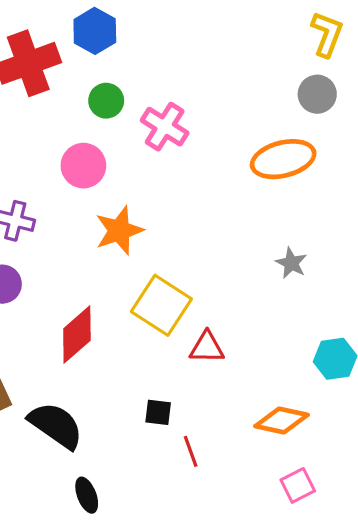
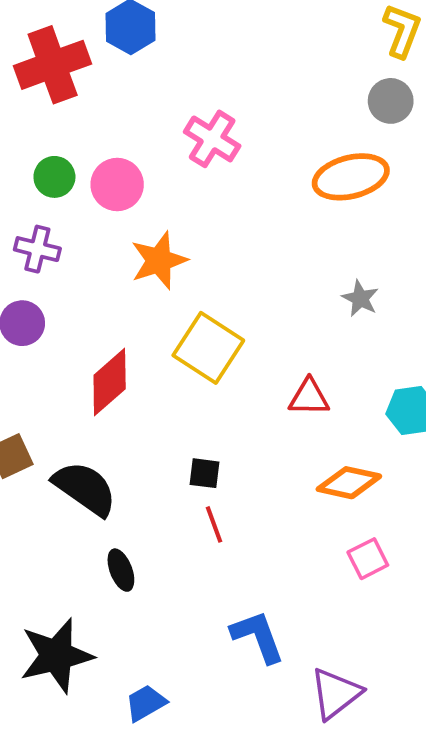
green circle: (106, 101) -> (54, 177), moved
red triangle: (207, 347) -> (309, 397), moved
red line: (191, 451) -> (214, 524), moved

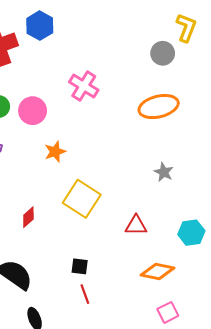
gray circle: (391, 101) -> (163, 53), moved
orange star: (159, 260) -> (55, 152), size x0.7
red diamond: (110, 382) -> (28, 217), size x0.6

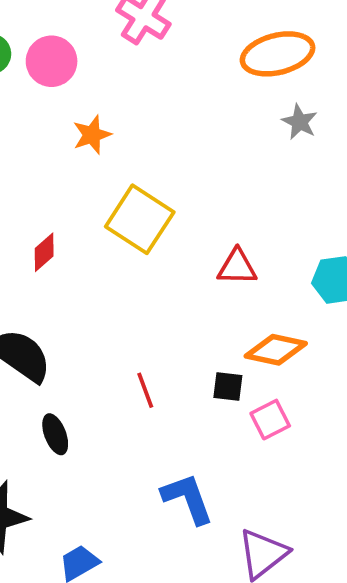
gray star: (164, 172) -> (300, 122), moved
black square: (80, 266) -> (228, 386), moved
pink square: (168, 312) -> (270, 420), moved

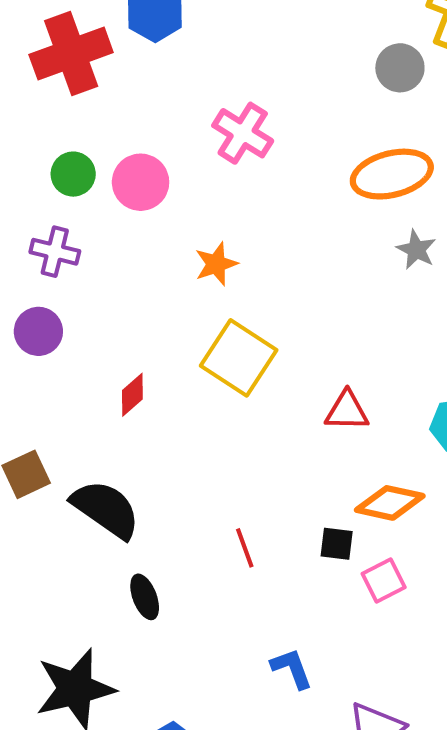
orange star: (92, 135) -> (216, 264), moved
blue L-shape: (188, 499) -> (292, 668), size x0.7

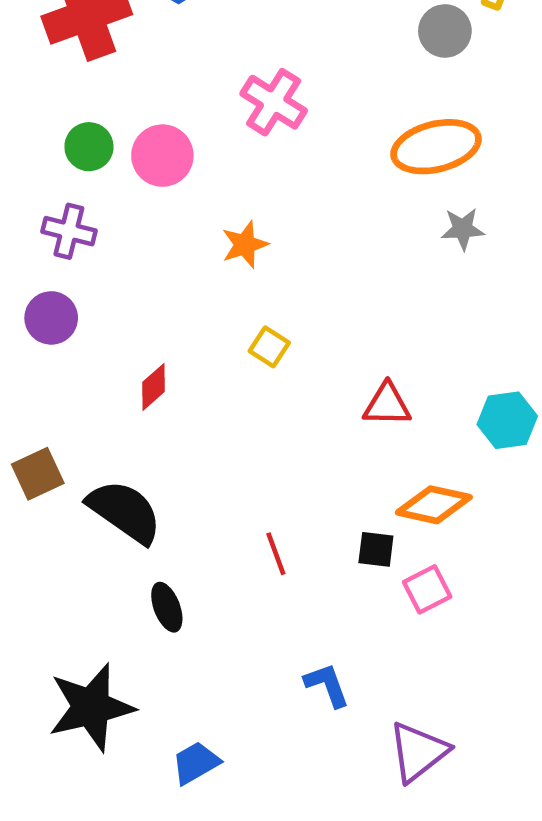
gray star: (416, 250) -> (463, 229), turned -30
yellow square: (239, 358) -> (269, 347), size x0.5

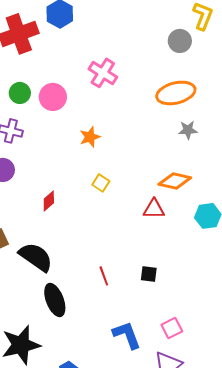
orange diamond: (434, 505) -> (175, 181), moved
pink square: (427, 589) -> (172, 328), moved
black ellipse: (167, 607) -> (55, 300), size x1.5
blue L-shape: (327, 685) -> (127, 335), size x1.4

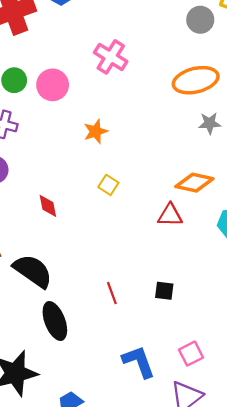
red diamond: (49, 201) -> (48, 206), turned -60

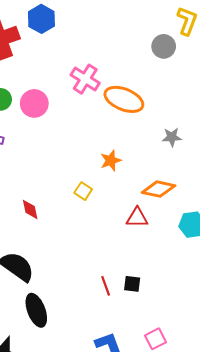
orange ellipse: (196, 80) -> (124, 99), moved, turned 36
orange star: (96, 131) -> (111, 161), moved
red line: (112, 293) -> (106, 286), moved

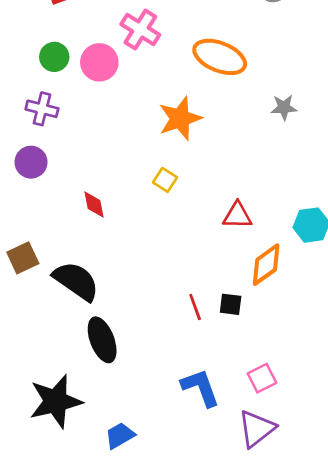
pink cross: (85, 79) -> (140, 30), moved
orange star: (111, 161) -> (180, 118), moved, size x1.5
orange diamond: (159, 189) -> (266, 265), moved, turned -48

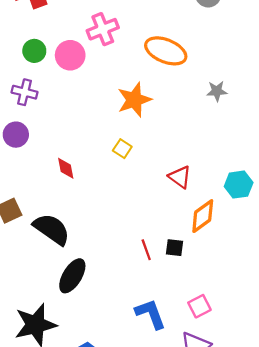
pink cross: (140, 30) -> (103, 29), turned 36
red triangle: (237, 215) -> (180, 177), turned 35
black ellipse: (102, 340) -> (72, 276), turned 52

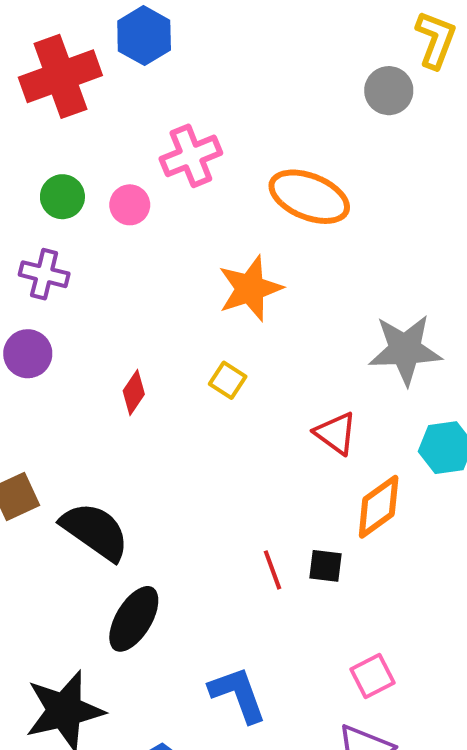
pink circle: (70, 55) -> (130, 205), size x0.7
gray star: (217, 91) -> (405, 350), moved, size x1.8
red diamond: (66, 168) -> (134, 392), moved, turned 45
blue L-shape: (151, 314) -> (238, 694), moved

